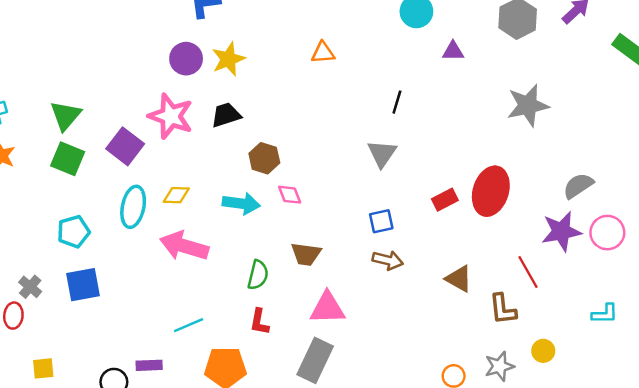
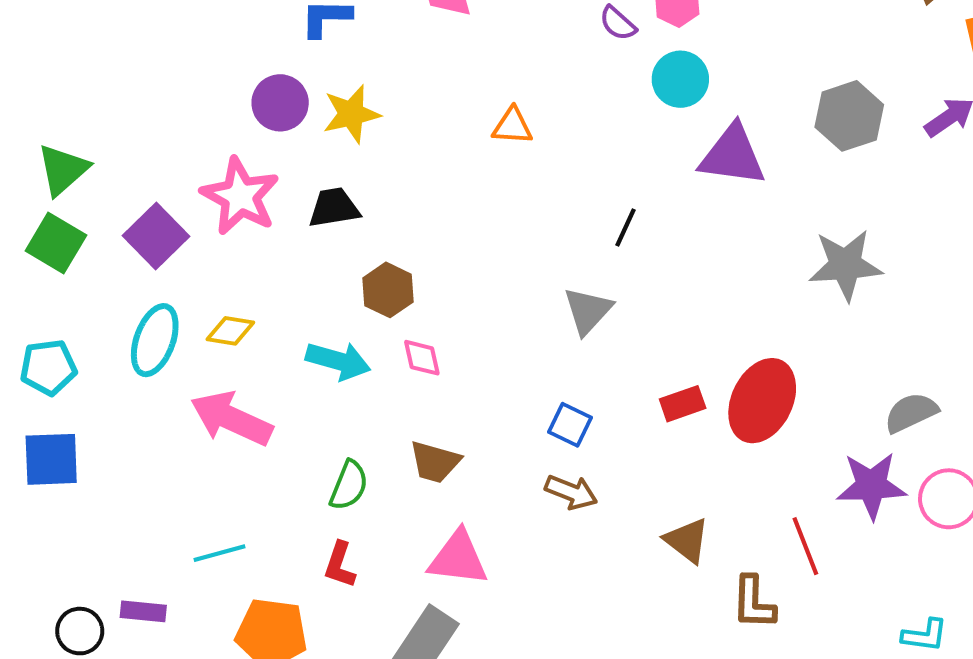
purple triangle: (453, 51) -> (733, 155), size x1.8
blue square: (381, 221) -> (570, 425), turned 30

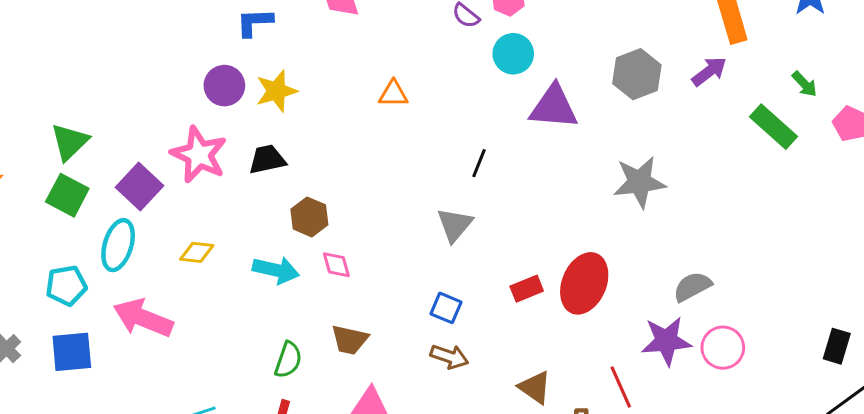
cyan ellipse: (155, 340) -> (118, 245), moved
pink arrow: (231, 419) -> (143, 318), moved

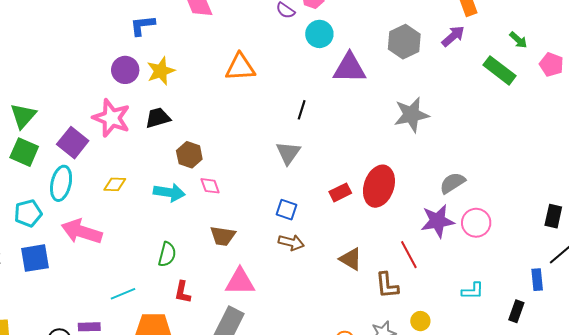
orange triangle: (393, 94) -> (240, 67), size x1.5
green semicircle: (288, 360) -> (167, 254), moved

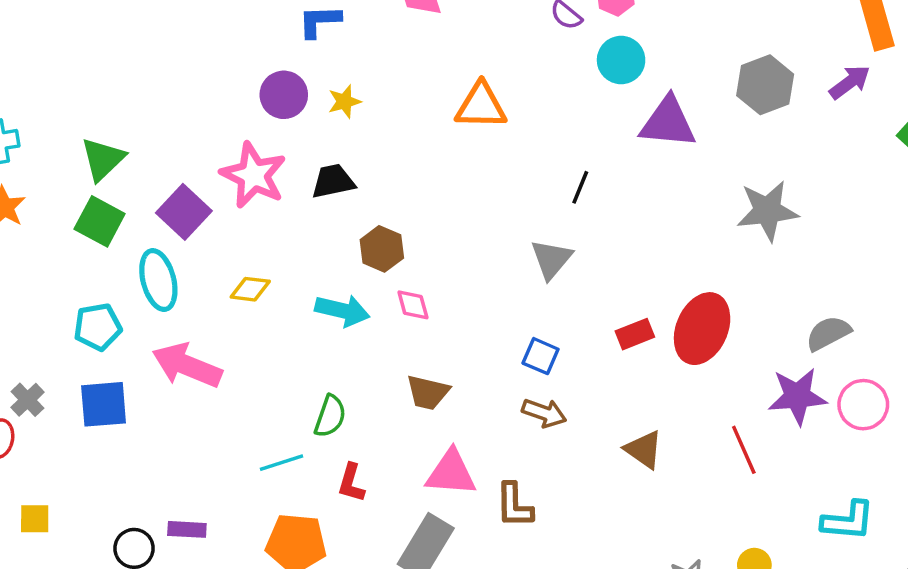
yellow star: (161, 71) -> (344, 102), size x0.7
cyan ellipse: (61, 183) -> (158, 280), turned -32
brown L-shape: (387, 285) -> (514, 505), moved
cyan L-shape: (473, 291) -> (848, 521), size x1.4
cyan line: (123, 294) -> (282, 463), moved

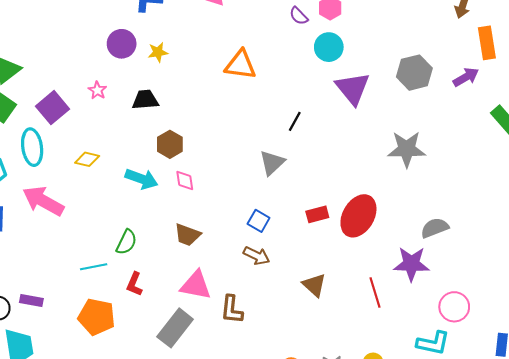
purple triangle: (668, 122) -> (353, 88), turned 39
pink star: (253, 175) -> (97, 90), size x0.5
pink circle: (863, 405) -> (454, 307), moved

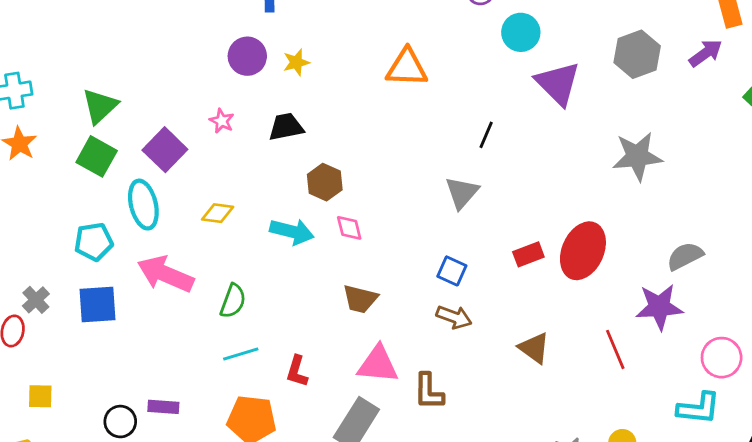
green semicircle: (126, 242) -> (233, 301), moved

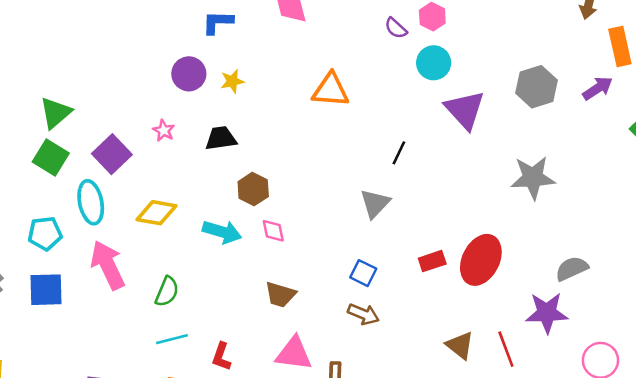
yellow diamond: (218, 213) -> (157, 213), size x1.4
pink arrow: (165, 274) -> (108, 265), turned 39
brown triangle: (534, 348) -> (460, 345), moved

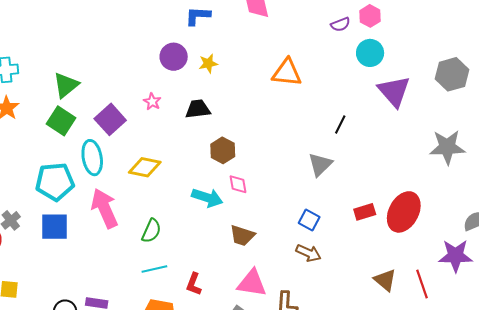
purple semicircle: (396, 28) -> (340, 24), turned -66
cyan arrow: (222, 232) -> (207, 198), moved
cyan pentagon: (45, 233) -> (55, 182), size x1.4

